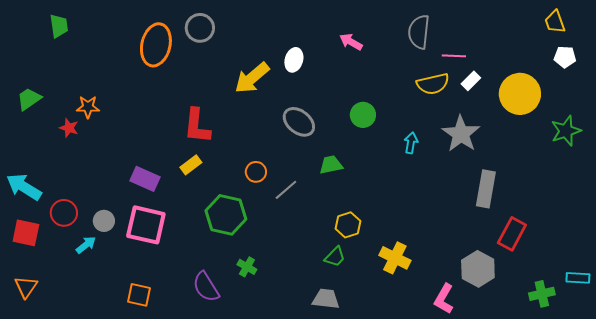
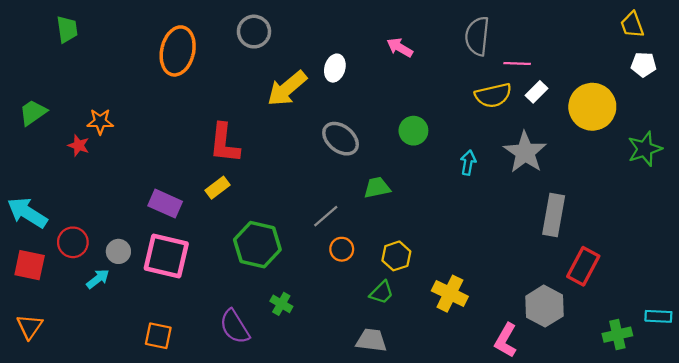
gray circle: (200, 28) -> (254, 32), moved
orange circle: (256, 172) -> (342, 249), moved

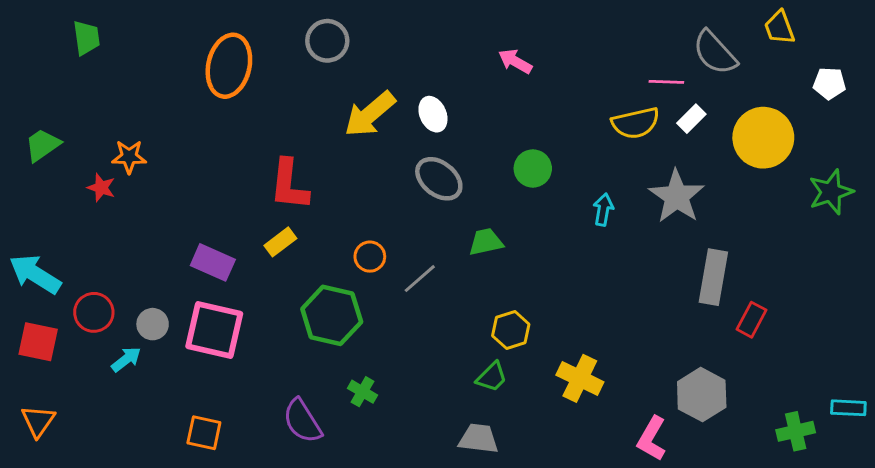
yellow trapezoid: (632, 25) -> (779, 28), moved
gray semicircle: (477, 36) -> (715, 53), moved, turned -48
white ellipse: (335, 68) -> (433, 114), moved, turned -40
orange circle: (342, 249) -> (370, 257), moved
red rectangle: (583, 266) -> (752, 320), moved, size x0.7

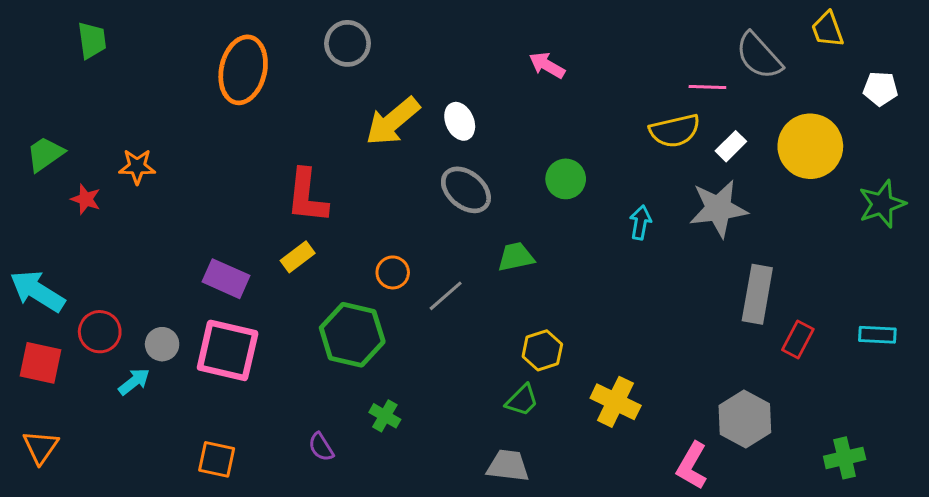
white rectangle: (691, 119) -> (731, 146), moved
red star: (101, 188) -> (86, 199), moved
gray star: (677, 196) -> (718, 209), turned 30
cyan rectangle: (848, 408) -> (877, 335), moved
purple semicircle: (302, 421) -> (321, 447), size x0.6

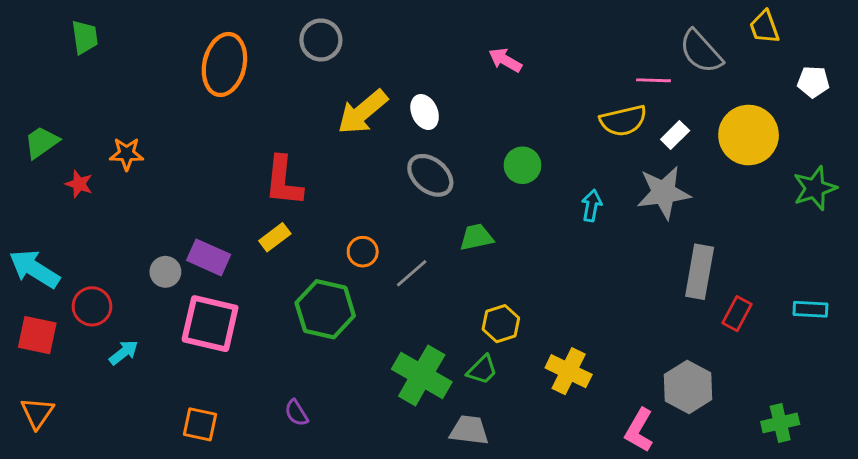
gray circle: (162, 344) -> (165, 272), moved
green cross: (385, 416) -> (422, 375), moved, size x2.0

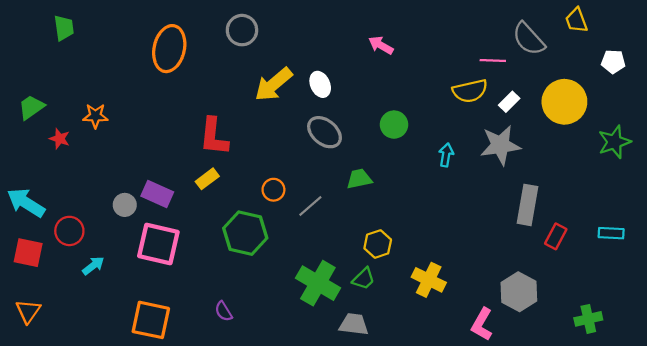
orange square: (200, 424) -> (151, 320), size x1.5

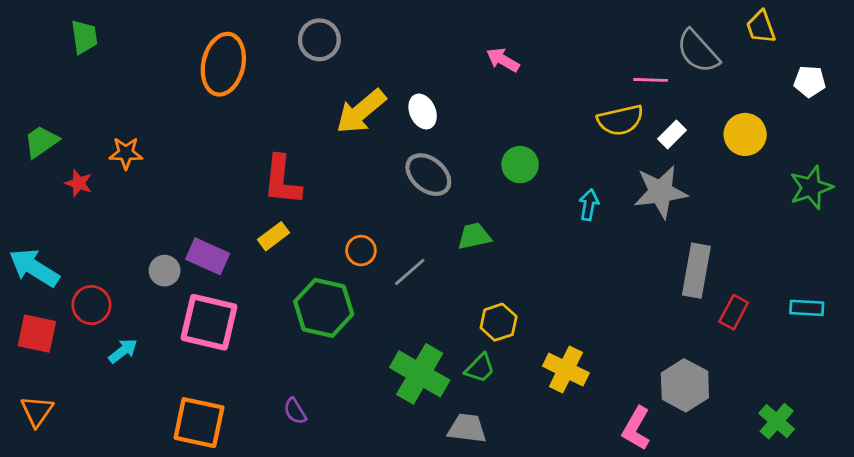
yellow circle: (564, 102) -> (745, 134), size x0.7
green cross: (588, 319) -> (777, 421), turned -36

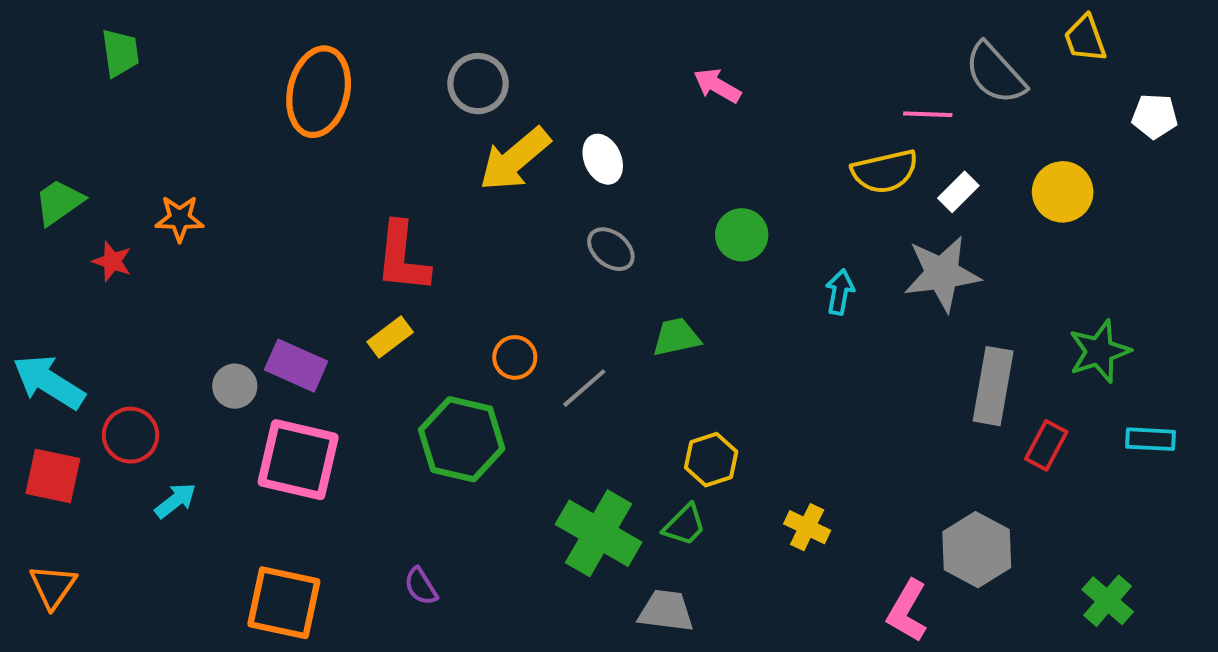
gray circle: (319, 40) -> (478, 84), moved
gray ellipse: (428, 175) -> (611, 249), size x0.7
green star: (811, 187) -> (1099, 351), moved
yellow cross: (566, 370) -> (807, 527), size x0.7

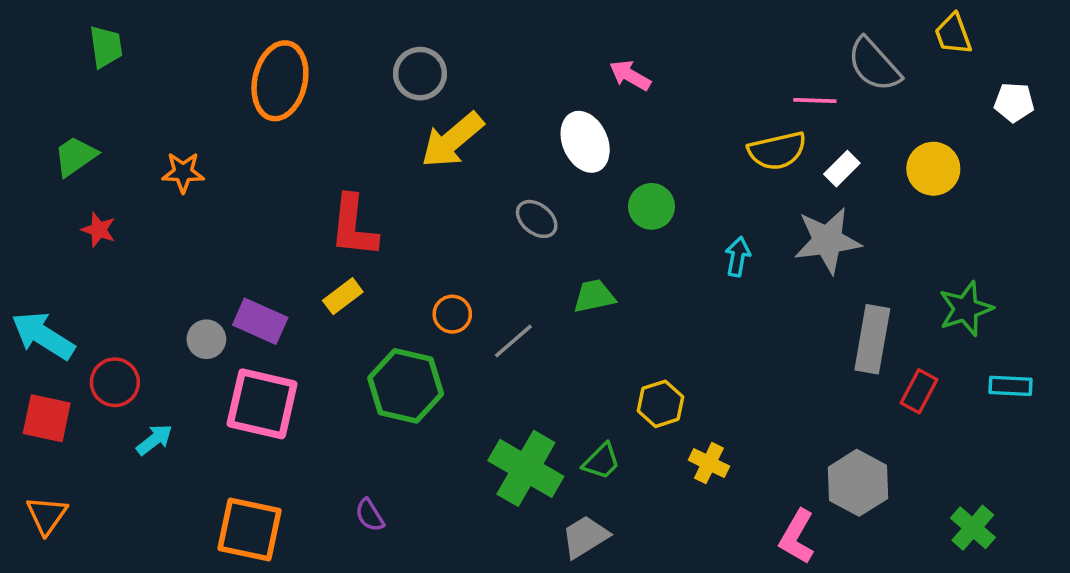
white ellipse: (603, 159) -> (585, 142), moved, size x1.4
green trapezoid: (59, 202) -> (75, 156), moved
orange star: (180, 218) -> (183, 172), moved
yellow hexagon: (711, 460) -> (660, 404), moved
gray trapezoid: (666, 611) -> (585, 537), turned -39

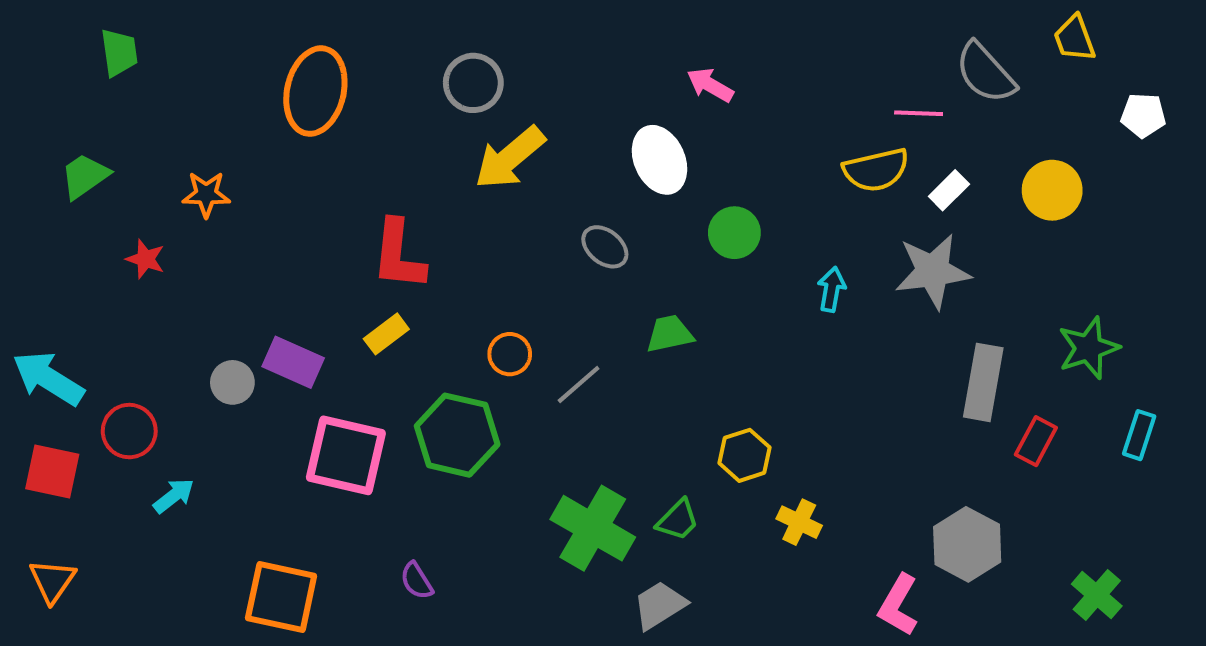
red star: (99, 230) -> (145, 259), moved
cyan rectangle: (1011, 386) -> (1139, 435), turned -75
pink square: (262, 404) -> (346, 455), moved

